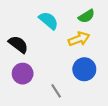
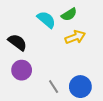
green semicircle: (86, 16) -> (69, 14), moved
blue circle: (84, 69) -> (80, 87), moved

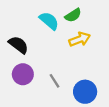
gray line: (54, 87) -> (54, 81), moved

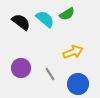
yellow arrow: (80, 39) -> (73, 52), moved
black semicircle: (18, 45) -> (21, 22), moved

